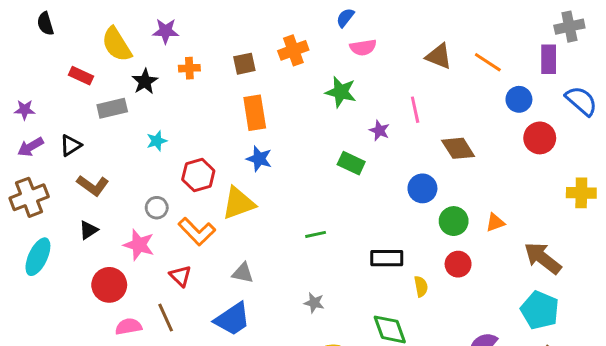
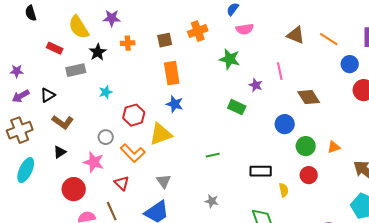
gray triangle: (243, 273) -> (164, 181), turned 42

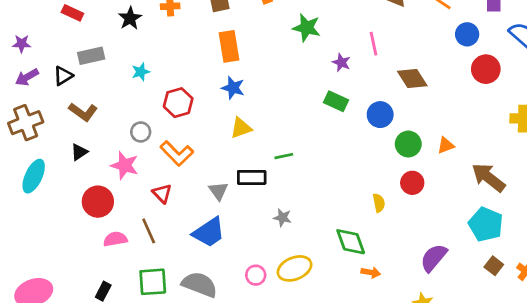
gray rectangle: (76, 70) -> (91, 56), moved
green rectangle: (237, 107) -> (336, 101), moved
yellow triangle: (161, 134) -> (241, 128), moved, size x0.7
black rectangle: (261, 171) -> (252, 177), moved

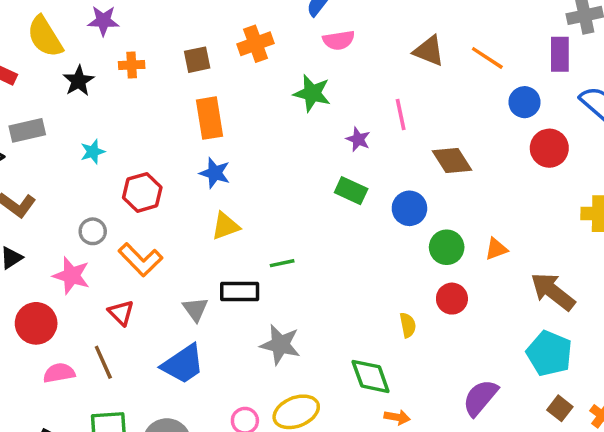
gray star: (282, 218) -> (280, 345), size x1.6

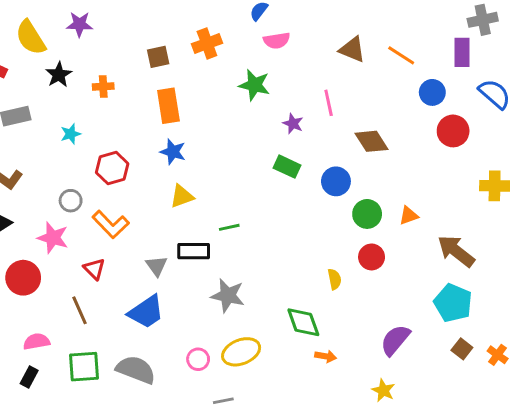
orange cross: (132, 65) -> (103, 86), moved
pink semicircle: (59, 373) -> (37, 341), moved

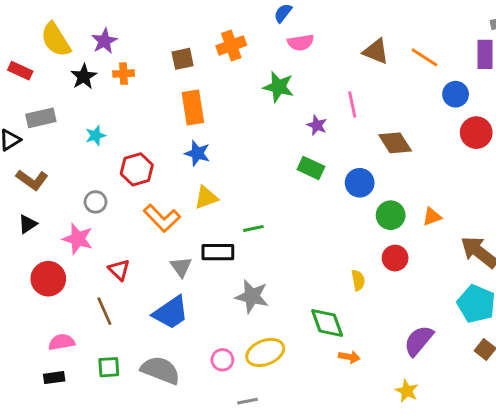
purple star: (79, 24) -> (104, 41), moved, turned -30
orange cross: (103, 86) -> (124, 74), moved
orange L-shape: (111, 224) -> (162, 218), moved
green square: (84, 367) -> (109, 367), size x0.7
black rectangle: (29, 377) -> (54, 378), turned 54

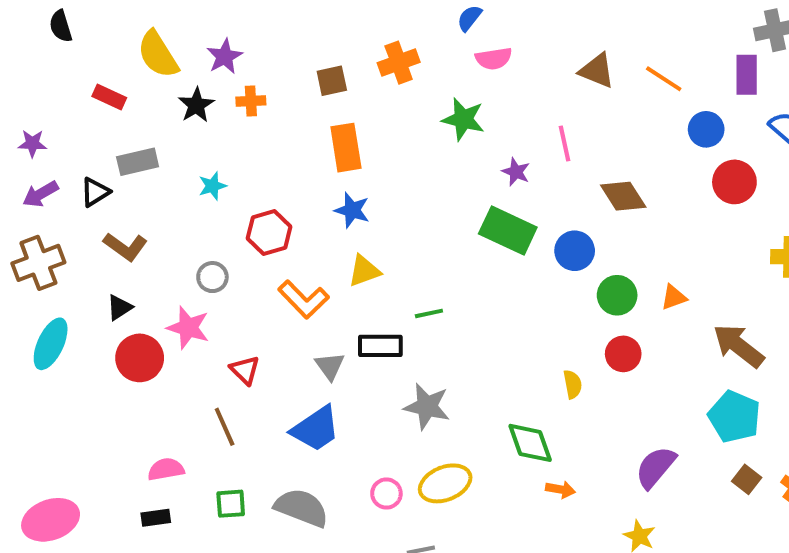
green rectangle: (311, 168) -> (508, 230), size x1.5
red circle: (48, 279) -> (140, 358), moved

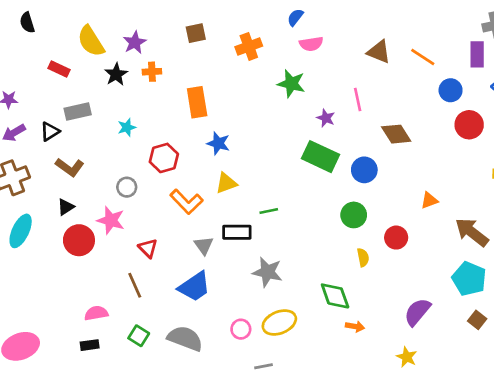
brown square: (332, 81) -> (196, 33), moved
orange rectangle: (346, 148) -> (197, 102), moved
green circle: (617, 295) -> (354, 215), moved
green square: (231, 504) -> (139, 336), turned 36

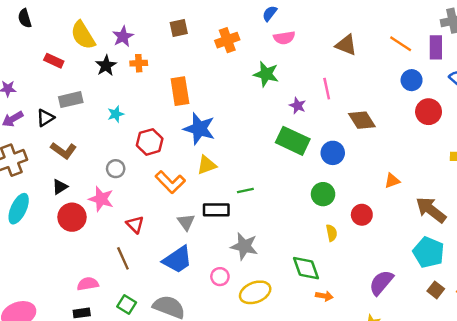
orange line: (423, 57) -> (401, 44), moved
blue star: (218, 143) -> (199, 129), size x1.5
pink circle: (241, 329) -> (220, 277), moved

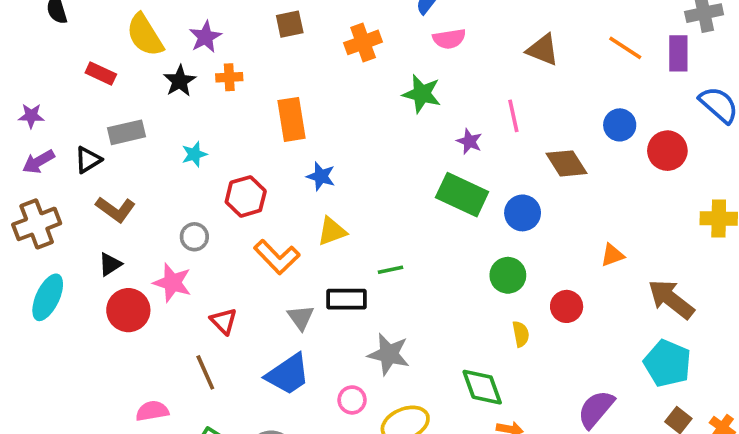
blue circle: (412, 80) -> (620, 125), moved
blue star: (199, 129) -> (321, 176), size x0.6

